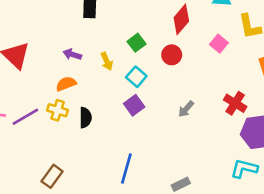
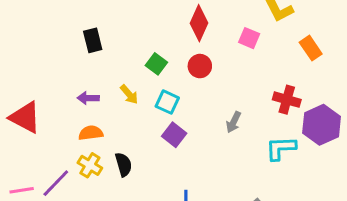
orange semicircle: (66, 84) -> (91, 133), turned 30
yellow cross: (58, 110) -> (90, 165), turned 30
cyan L-shape: (244, 168) -> (281, 148), moved

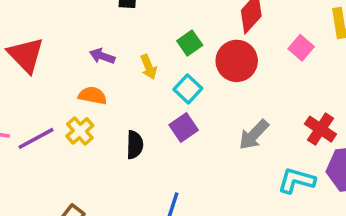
red circle: (200, 66) -> (237, 61), size x1.5
gray arrow: (234, 122) -> (254, 135), size x1.4
black semicircle: (124, 164) -> (135, 145), moved

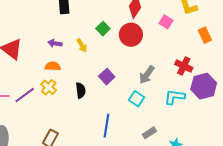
cyan square: (188, 89) -> (137, 99), moved

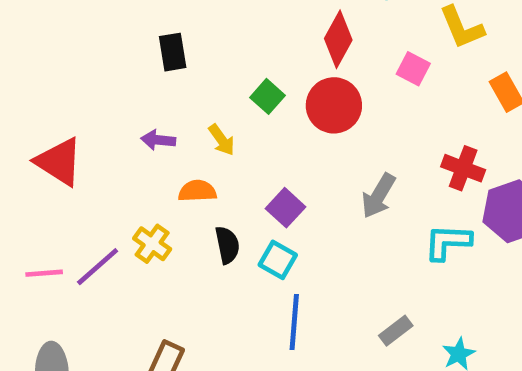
orange semicircle: (53, 66) -> (197, 191), moved
cyan square: (137, 99) -> (278, 260), moved

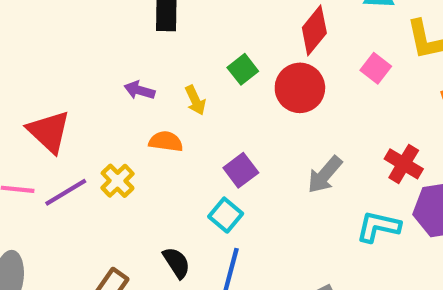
red triangle: (59, 162) -> (49, 131), moved
black semicircle: (227, 245) -> (176, 263), moved, turned -32

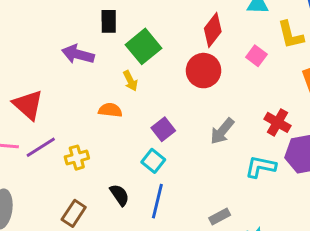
green square: (243, 69) -> (144, 46), moved, size x1.6
purple arrow: (140, 90) -> (78, 54), moved, size x1.5
yellow cross: (118, 181) -> (77, 158), moved, turned 30

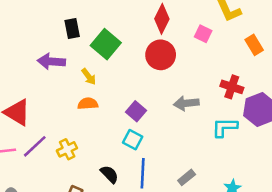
yellow arrow: (130, 81) -> (89, 77), moved
gray arrow: (222, 131) -> (186, 103), turned 55
gray rectangle: (220, 217) -> (187, 177), moved

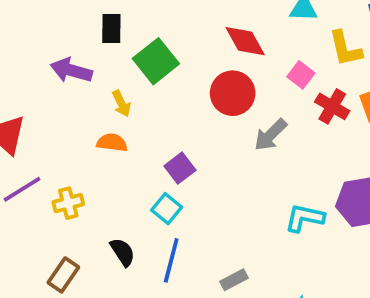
red diamond: (162, 19) -> (245, 41), turned -68
red cross: (232, 87) -> (332, 106), moved
gray arrow: (186, 103) -> (271, 135), moved, turned -50

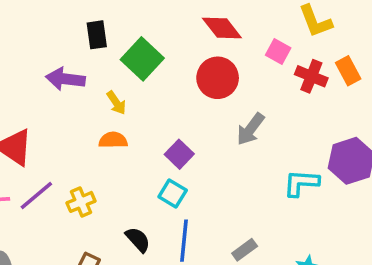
gray arrow: (271, 135) -> (250, 129), moved

